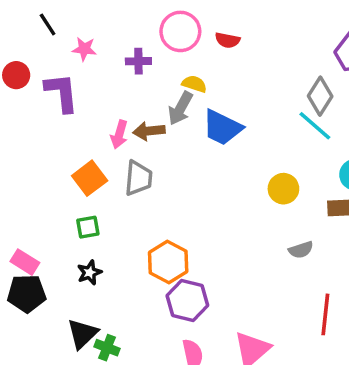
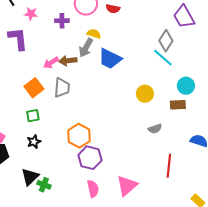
pink arrow: (119, 135) -> (51, 63), turned 42

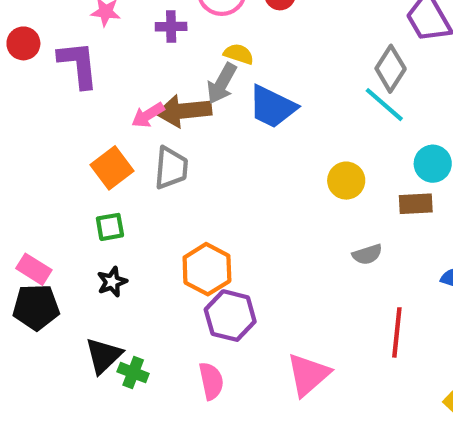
brown arrow: (68, 61) -> (184, 111), size x1.4
pink semicircle: (93, 189) -> (211, 381), moved

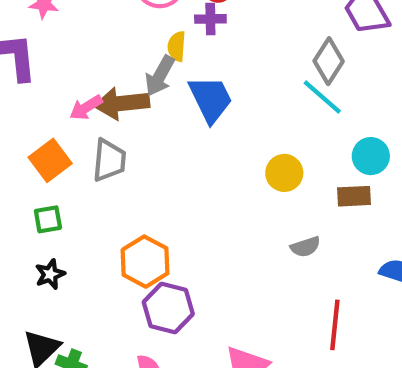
purple cross: (171, 27) -> (210, 19), moved
yellow semicircle: (239, 54) -> (177, 46), turned -104
blue trapezoid: (272, 107) -> (210, 99), turned -142

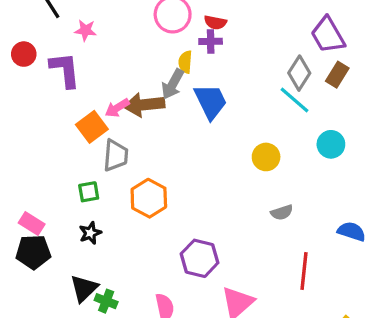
orange square: (50, 160) -> (92, 127), moved
gray trapezoid: (109, 160) -> (116, 155), moved
brown rectangle: (354, 196) -> (337, 75), moved, turned -55
orange hexagon: (145, 262) -> (149, 198), moved
purple hexagon: (168, 308) -> (200, 258), moved

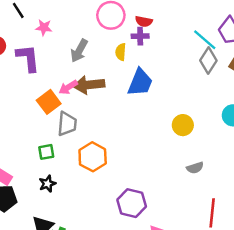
gray arrow: (173, 84) -> (79, 51), moved
cyan line: (295, 100) -> (205, 40), moved
blue trapezoid: (211, 102) -> (140, 82), turned 48

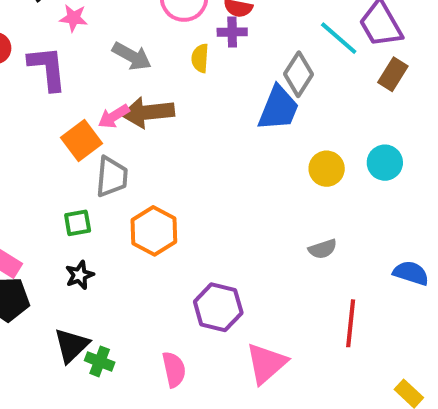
gray arrow: (79, 51) -> (132, 56), turned -90
gray diamond: (208, 60) -> (298, 74), moved
blue trapezoid: (140, 82) -> (278, 108), moved
yellow circle: (183, 125) -> (327, 169), moved

